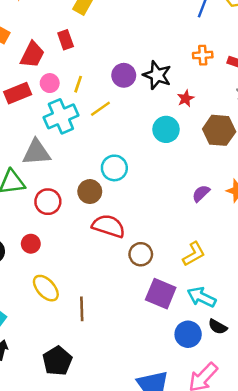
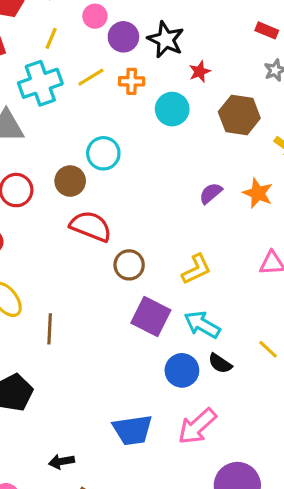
orange cross: (203, 55) -> (132, 81), moved
pink circle: (50, 83) -> (95, 16), moved
yellow line: (78, 84) -> (51, 38), moved

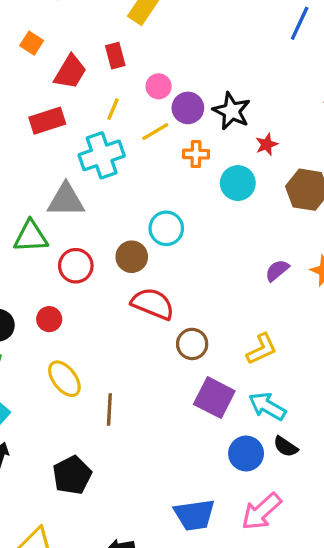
yellow line: (91, 77) -> (155, 132), moved

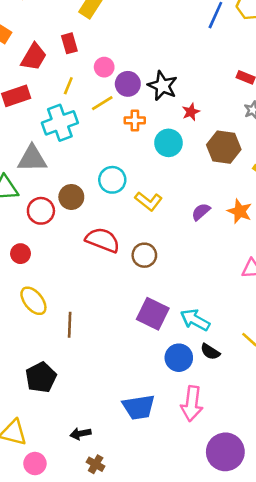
brown circle: (132, 257) -> (71, 197), moved
brown circle: (192, 344) -> (144, 255), moved
yellow L-shape: (262, 349) -> (149, 201), moved, turned 64
pink arrow: (261, 512) -> (192, 404), turned -40

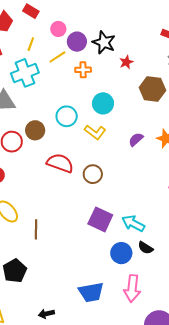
red rectangle: (69, 43) -> (31, 11), turned -42
cyan circle: (168, 143) -> (103, 103), moved

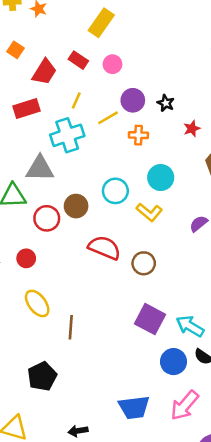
pink circle: (58, 29) -> (112, 64), moved
black star: (104, 42) -> (166, 103), size x0.6
pink arrow: (132, 288) -> (185, 405), turned 32

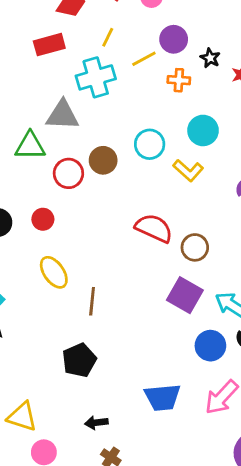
black star: (166, 103) -> (210, 58), moved
red semicircle: (104, 248) -> (154, 228), moved
brown circle: (144, 263) -> (195, 247), moved
black pentagon: (42, 376) -> (79, 360), moved

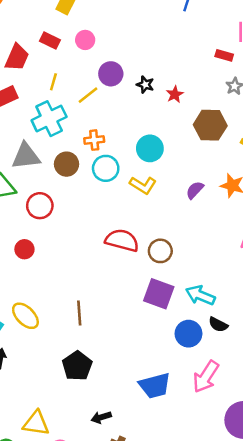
orange cross: (179, 80) -> (94, 140), moved
brown circle: (103, 160) -> (67, 164), moved
yellow ellipse: (54, 272) -> (25, 316), moved

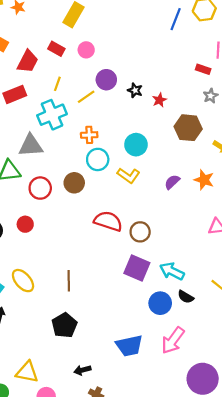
brown circle: (67, 164) -> (74, 183), moved

